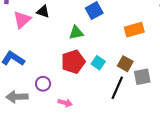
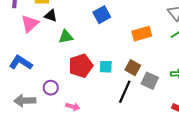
green triangle: (76, 33) -> (66, 37), moved
cyan square: (98, 63) -> (106, 67), turned -32
gray square: (142, 77) -> (150, 81), turned 36

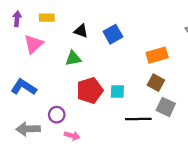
black triangle: (51, 16) -> (81, 31), moved
brown square: (133, 68) -> (156, 83), moved
black line: (125, 92) -> (138, 119), turned 65
pink arrow: (73, 107) -> (72, 136), moved

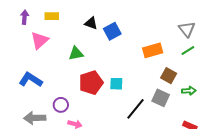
black triangle: (81, 31) -> (91, 23), moved
brown square: (156, 83) -> (169, 76), moved
black line: (138, 119) -> (135, 109), turned -50

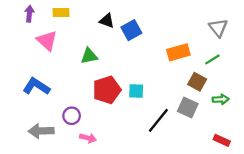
pink triangle: (40, 40) -> (47, 41), turned -36
green line: (188, 50) -> (212, 59), moved

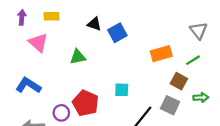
red pentagon: (107, 90) -> (85, 103), moved, turned -30

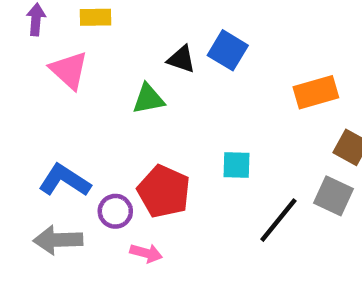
black triangle: (94, 24) -> (181, 59), moved
blue square: (117, 33) -> (228, 50), turned -30
blue L-shape: (28, 85) -> (65, 180), moved

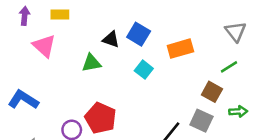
orange rectangle: (316, 92) -> (180, 49), moved
cyan square: (237, 165) -> (144, 70), moved, turned 36
blue L-shape: (65, 180) -> (23, 100), moved

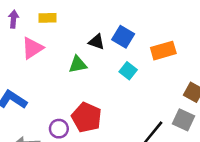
pink triangle: (44, 46) -> (32, 48), turned 45

